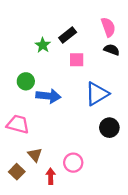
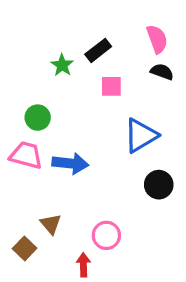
blue arrow: (48, 96) -> (70, 163), moved
pink trapezoid: (18, 124) -> (26, 155), moved
red arrow: (51, 176) -> (83, 265), moved

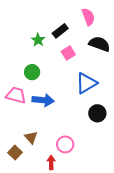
pink semicircle: (157, 39) -> (88, 17), moved
black semicircle: (162, 72) -> (99, 44), size x1.5
pink square: (111, 86) -> (68, 53), turned -32
green circle: (38, 118) -> (32, 72), moved

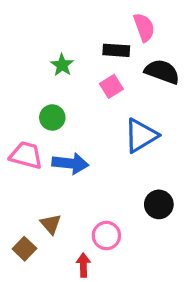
black rectangle: (60, 31) -> (116, 50), moved, turned 42
black circle: (97, 113) -> (159, 204), moved

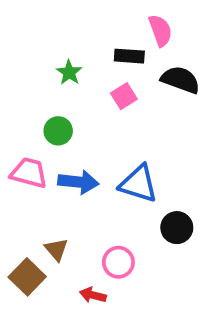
blue triangle: (141, 136) -> (138, 184), moved, turned 48
brown square: (24, 249) -> (27, 277), size x1.4
red arrow: (83, 265) -> (93, 295), turned -75

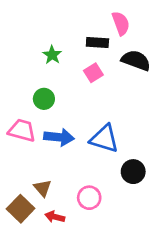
red arrow: (93, 295) -> (55, 217), moved

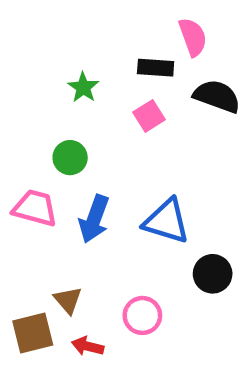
blue arrow: (59, 137) -> (94, 219), turned 104
brown square: (21, 209) -> (33, 333), turned 32

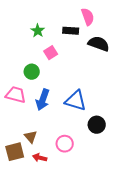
green star: (83, 87) -> (38, 31), moved
pink square: (149, 116) -> (51, 53), moved

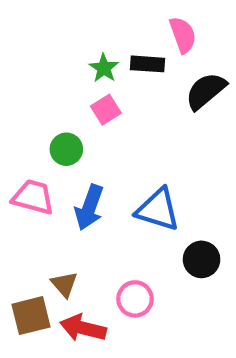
green star: (38, 31) -> (104, 68), moved
black semicircle: (99, 44) -> (206, 91), turned -60
red arrow: (40, 158) -> (83, 328), size x1.5

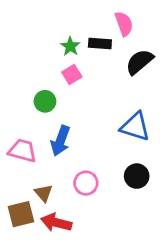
pink trapezoid: (33, 197) -> (22, 151), moved
blue triangle: (158, 210) -> (135, 127), moved
pink circle: (135, 299) -> (86, 183), moved

